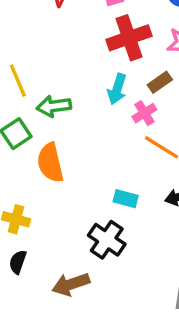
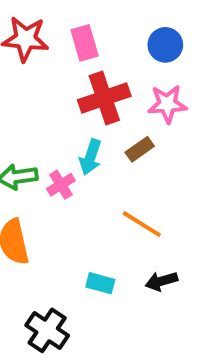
pink cross: (144, 113) -> (61, 185), moved
black cross: (107, 240) -> (47, 330), moved

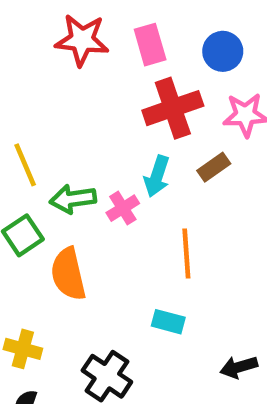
blue circle: (165, 45) -> (223, 51), moved
orange line: (142, 224) -> (186, 253), moved, turned 54
black arrow: (161, 281) -> (239, 367), moved

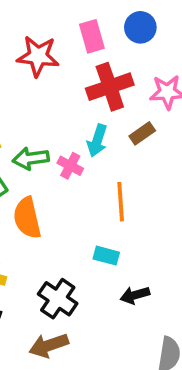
red star: (82, 40) -> (38, 56), moved
blue circle: (223, 51) -> (140, 27), moved
pink cross: (123, 208) -> (70, 166), turned -30
black arrow: (239, 367) -> (135, 295), moved

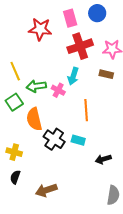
brown rectangle: (142, 133) -> (106, 74), moved, turned 48
black arrow: (135, 295) -> (103, 159), moved
black cross: (58, 299) -> (54, 139), moved

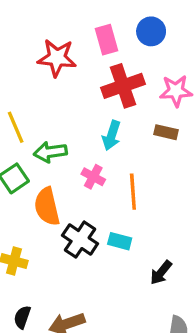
pink cross: (58, 90) -> (93, 177), moved
black arrow: (103, 159) -> (161, 273), turned -35
black semicircle: (15, 177) -> (22, 317), moved

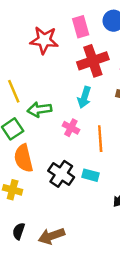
orange semicircle: (47, 206) -> (23, 158), moved

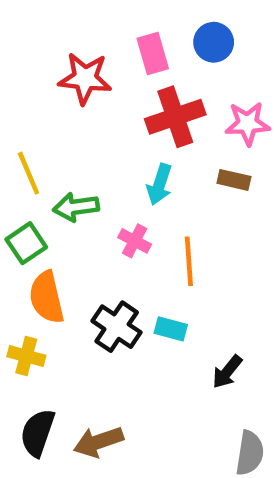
black semicircle: (19, 231) -> (38, 433), size x1.5

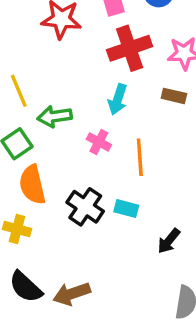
black semicircle: (38, 433) -> (26, 287), turned -66

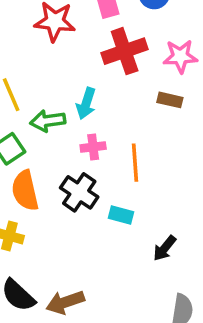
cyan arrow: (118, 99) -> (86, 103), moved
pink cross: (99, 142) -> (93, 147), turned -35
black cross: (85, 207) -> (79, 192), moved

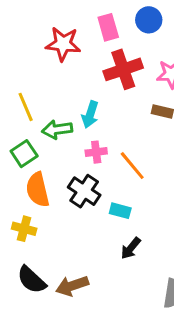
orange line: (135, 163) -> (132, 166), turned -36
black arrow: (165, 248) -> (131, 248), moved

